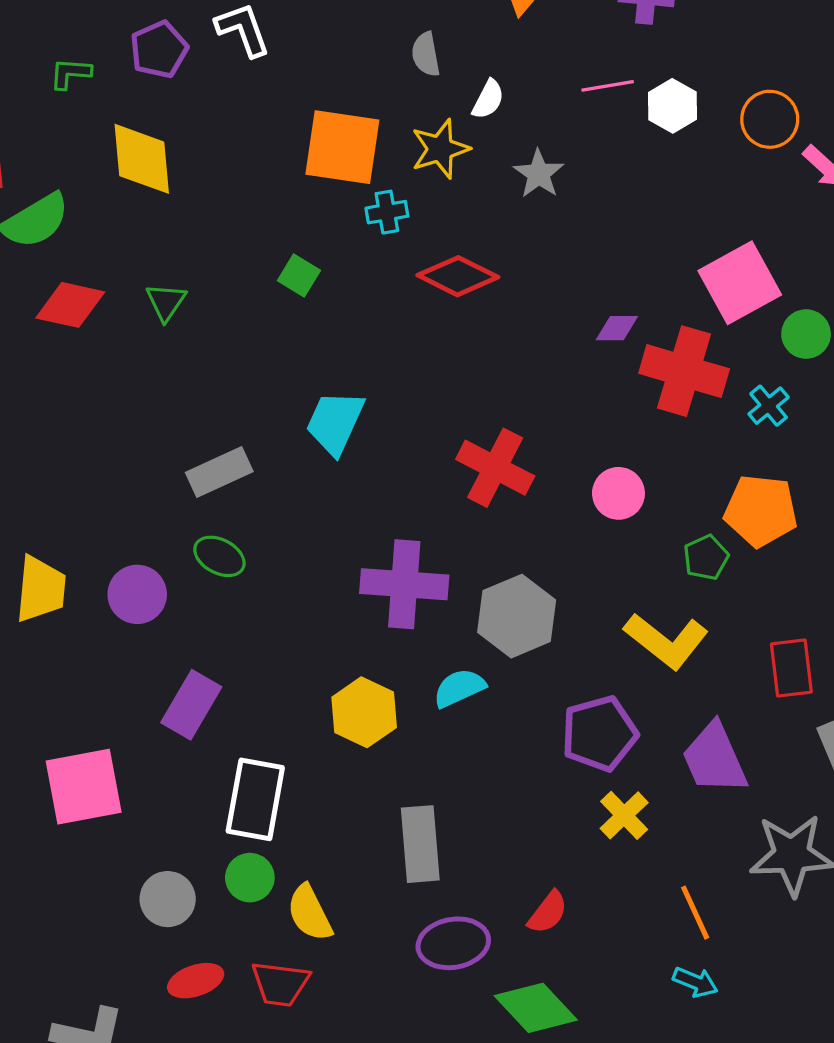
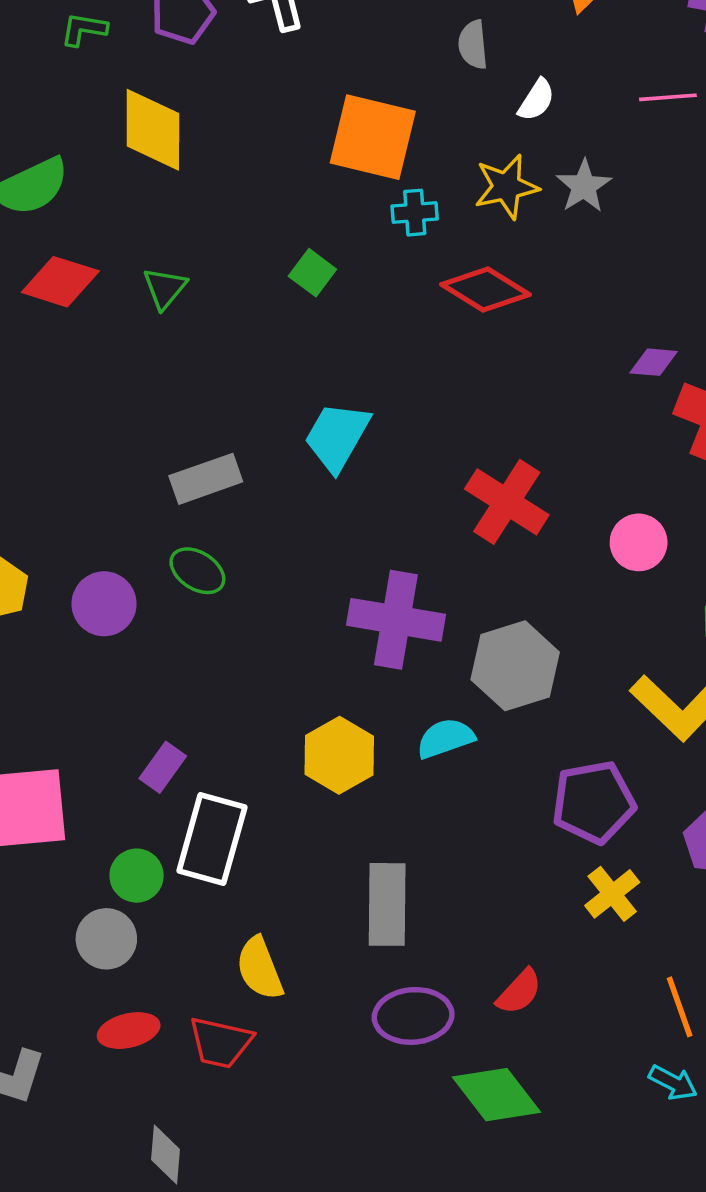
yellow star: (440, 149) -> (506, 187), moved
purple rectangle: (191, 705) -> (163, 767), moved, size x0.7
green circle: (250, 878) -> (137, 876), moved

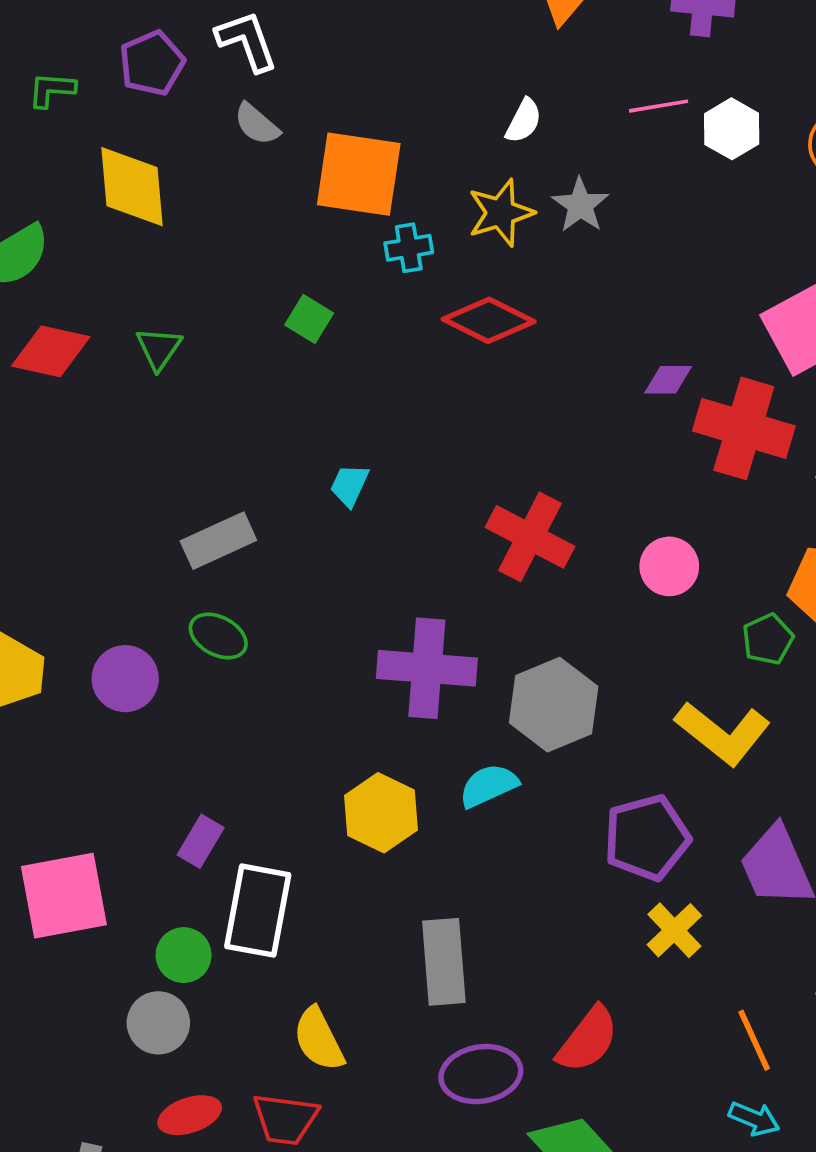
gray semicircle: (473, 45) -> (257, 124), moved, turned -39
cyan trapezoid: (337, 436) -> (349, 485), size x0.6
red semicircle: (519, 992) -> (588, 1039), size x1.4

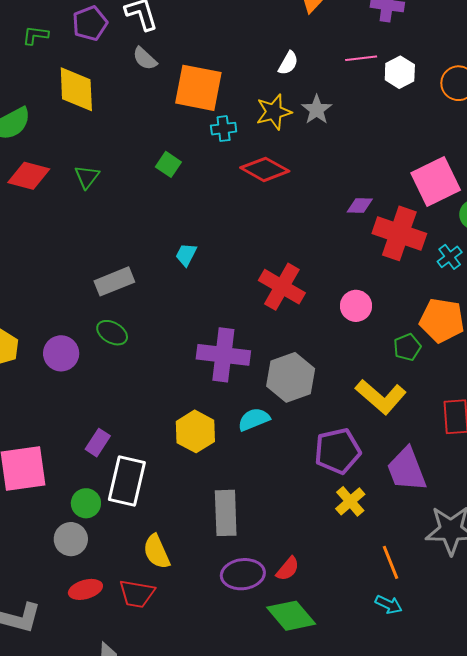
red semicircle: (588, 1039) -> (288, 569), moved, size x0.7

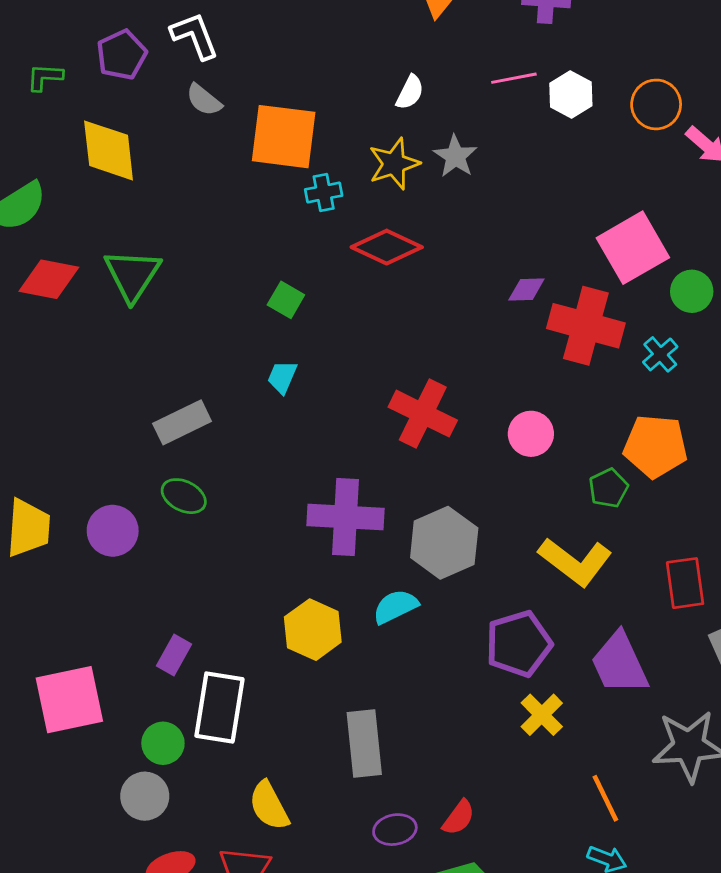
green square: (168, 164) -> (286, 300), moved
green triangle: (87, 177) -> (132, 275), size x1.6
purple ellipse: (243, 574) -> (395, 830), size x0.7

